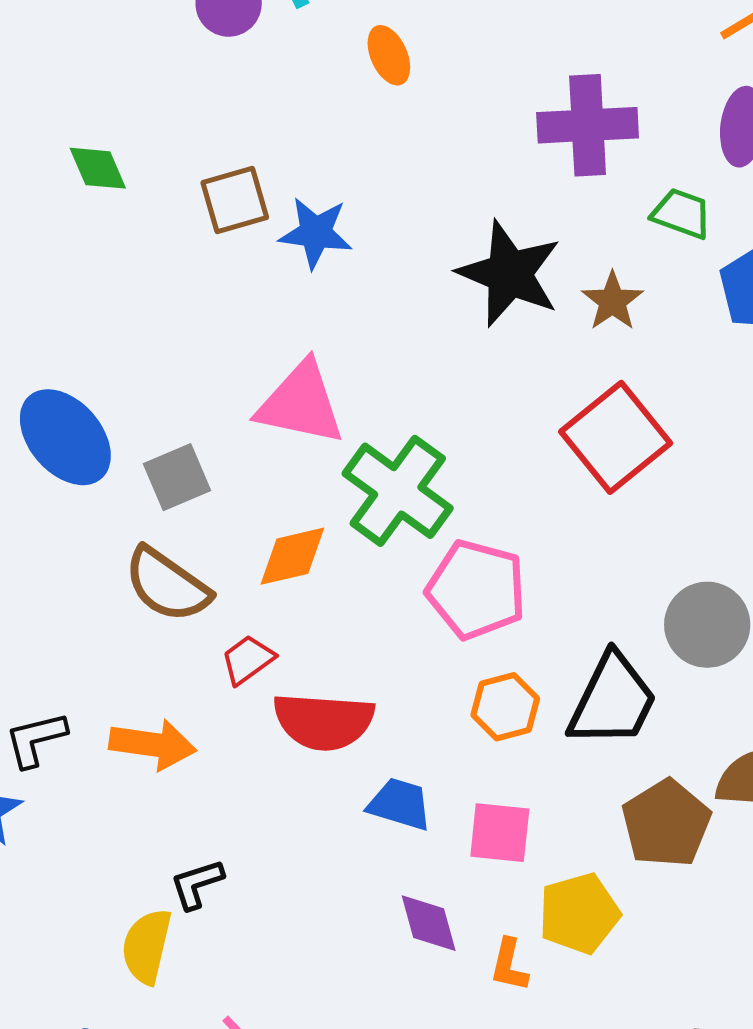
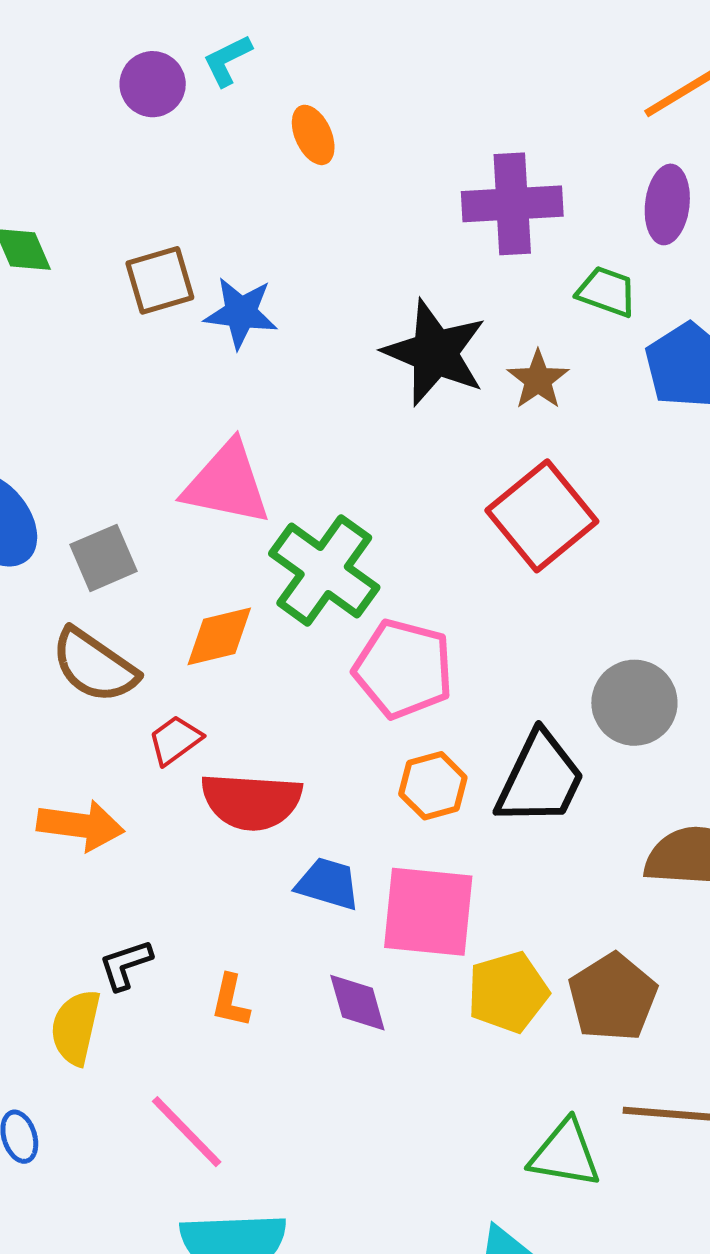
brown pentagon: (666, 823) -> (613, 997), moved
pink square: (500, 833) -> (428, 912), size x1.5
orange L-shape: (509, 965) -> (230, 1001), moved

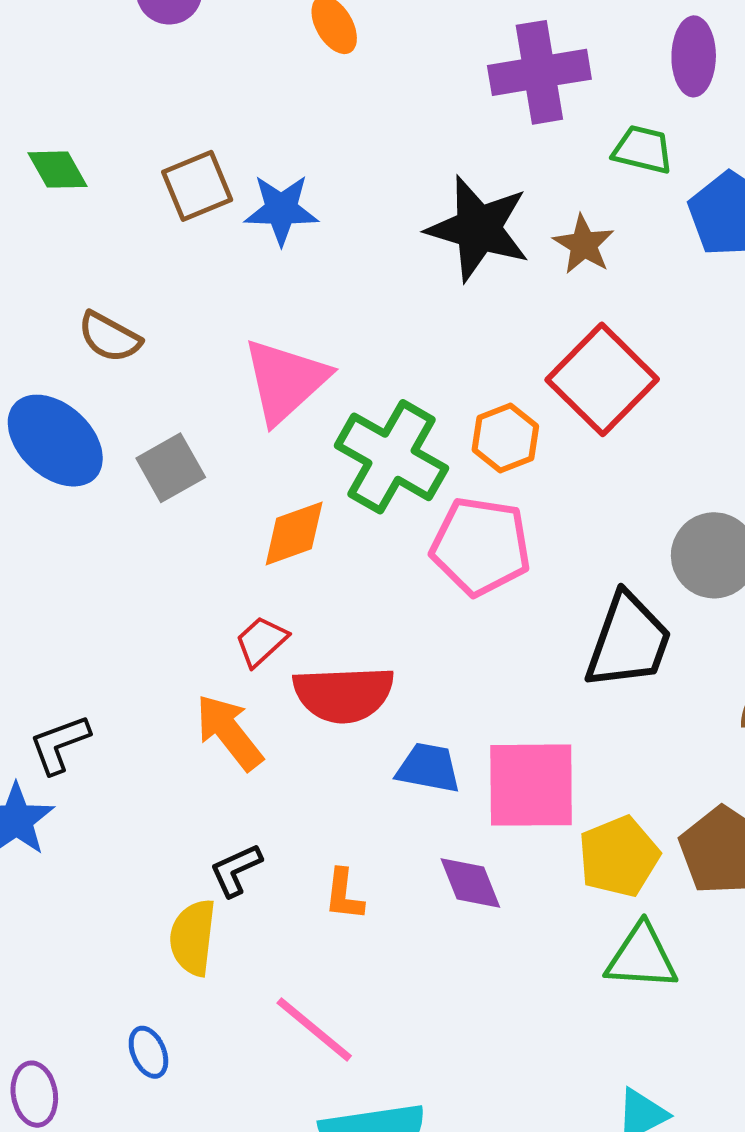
pink triangle: (227, 484) -> (285, 381), turned -48
brown semicircle: (94, 666) -> (109, 337), moved, size x0.7
orange hexagon: (433, 786) -> (505, 438), moved
orange arrow: (81, 825) -> (229, 732), moved, turned -130
green triangle: (565, 1154) -> (642, 957), moved

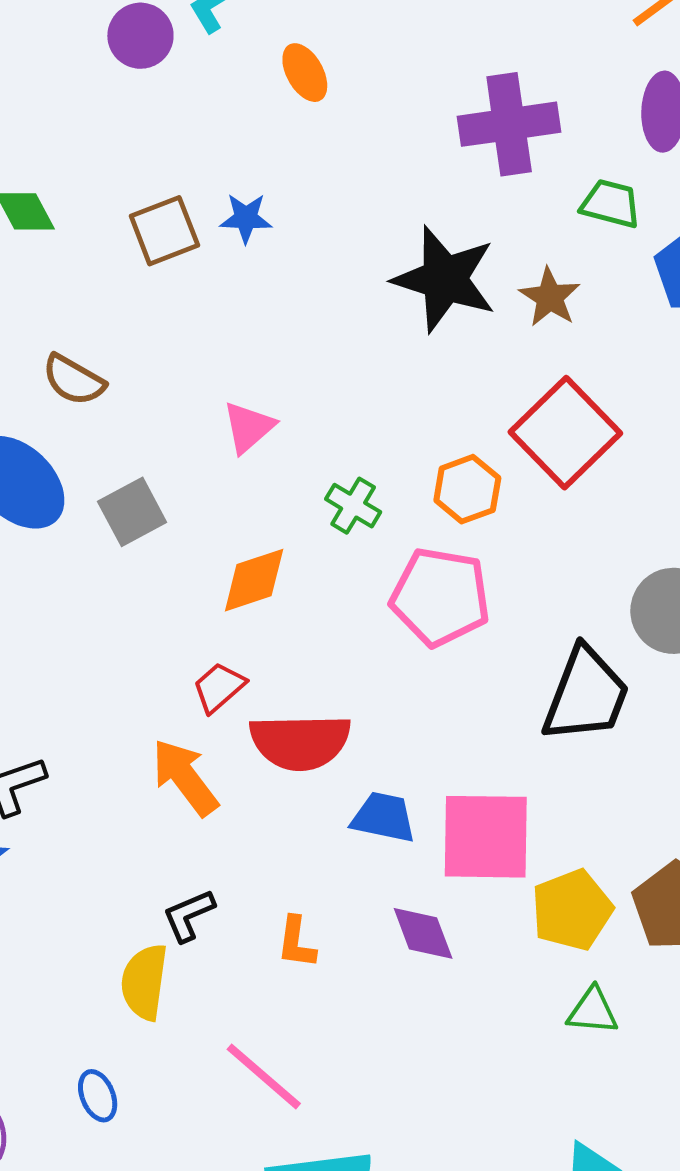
blue star: (281, 210) -> (246, 218), moved, size x0.7
pink triangle: (285, 381) -> (249, 427), size x0.6
green cross: (391, 457) -> (353, 506), size x0.5
green triangle: (642, 957) -> (593, 1011), size x0.7

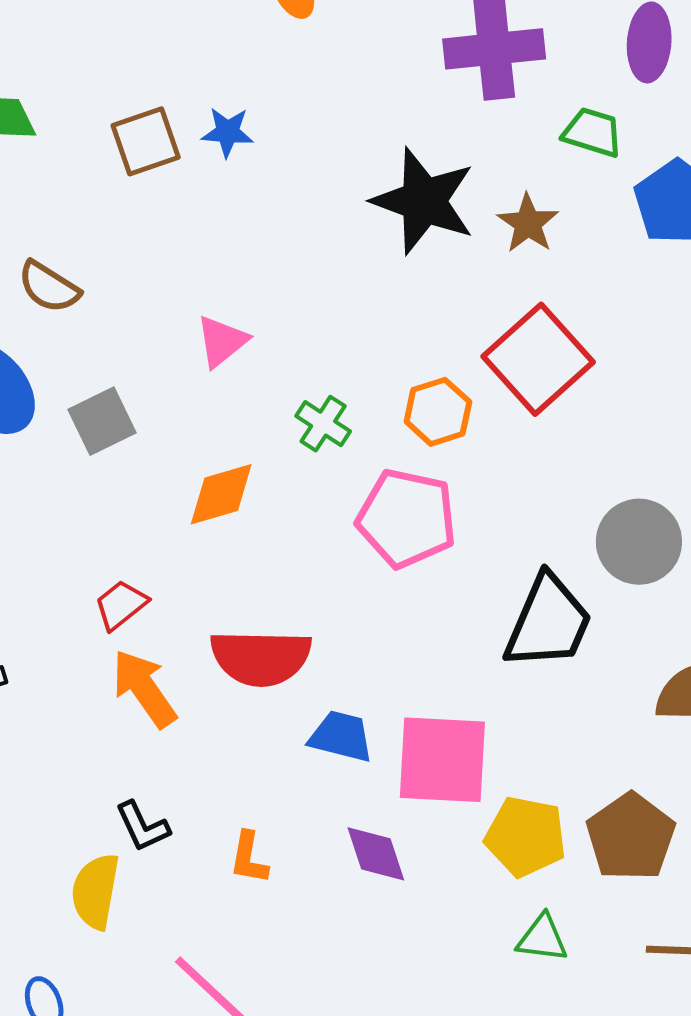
red trapezoid: (219, 687) -> (121, 605), moved
yellow pentagon: (572, 910) -> (526, 837), turned 30
black L-shape: (189, 915) -> (142, 827), turned -94

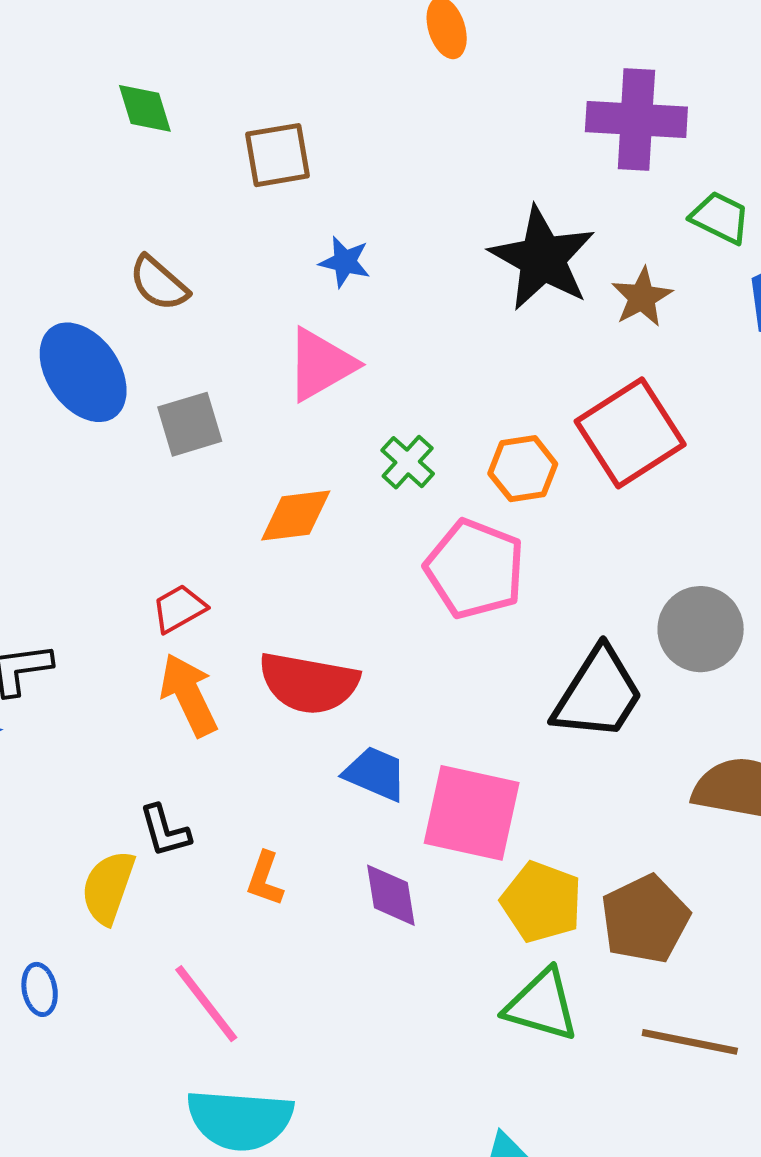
blue star: (227, 132) -> (345, 262), moved
pink triangle: (222, 341) -> (321, 364), size x1.4
green triangle: (542, 938) -> (542, 1005), size x1.5

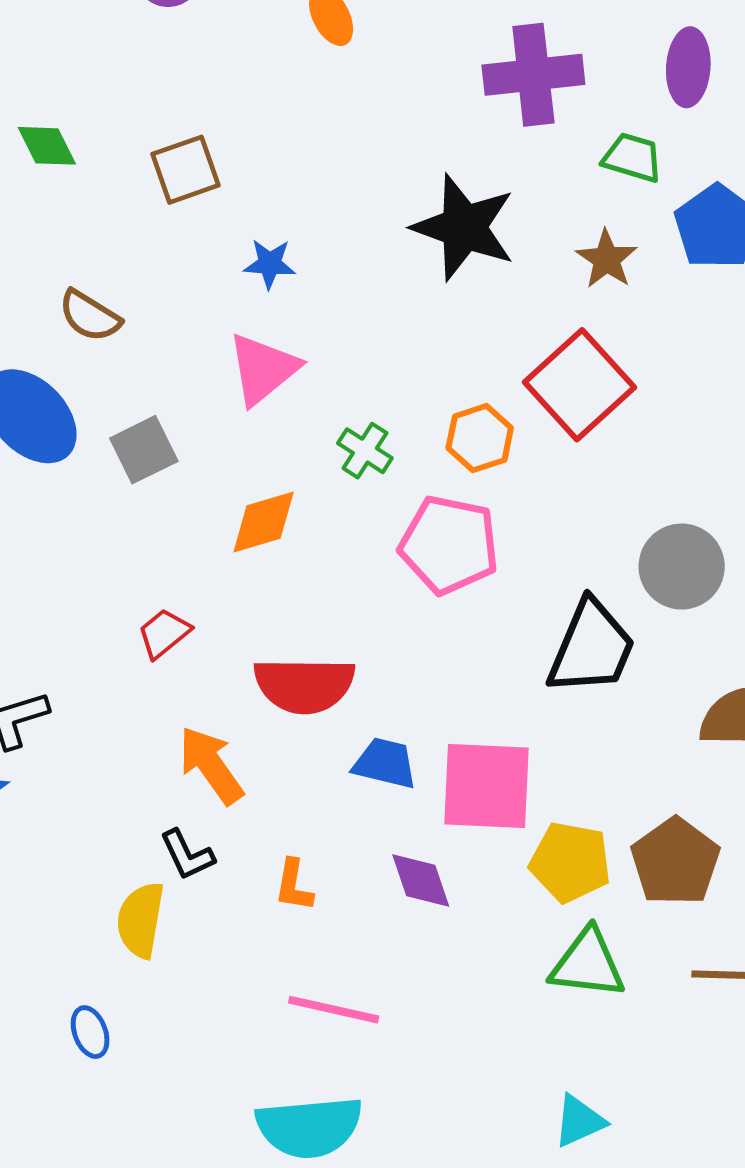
brown star: (642, 297) -> (607, 259), moved
orange arrow: (189, 695) -> (211, 765), moved
pink line: (206, 1004) -> (334, 1010), moved, turned -30

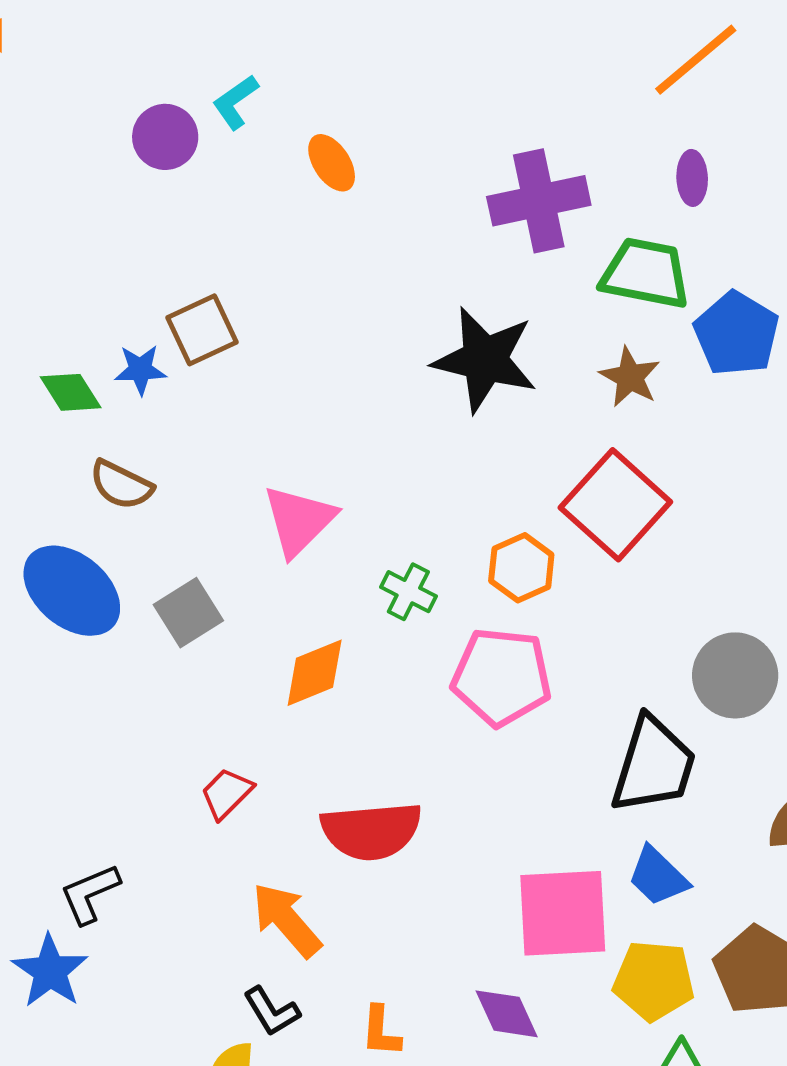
purple ellipse: (688, 67) -> (692, 178), size x0.7
green diamond: (47, 146) -> (71, 392), moved
green trapezoid: (632, 158) -> (645, 273), size x1.5
blue star: (270, 264) -> (140, 370), moved
blue trapezoid: (385, 763) -> (658, 876), moved, turned -144

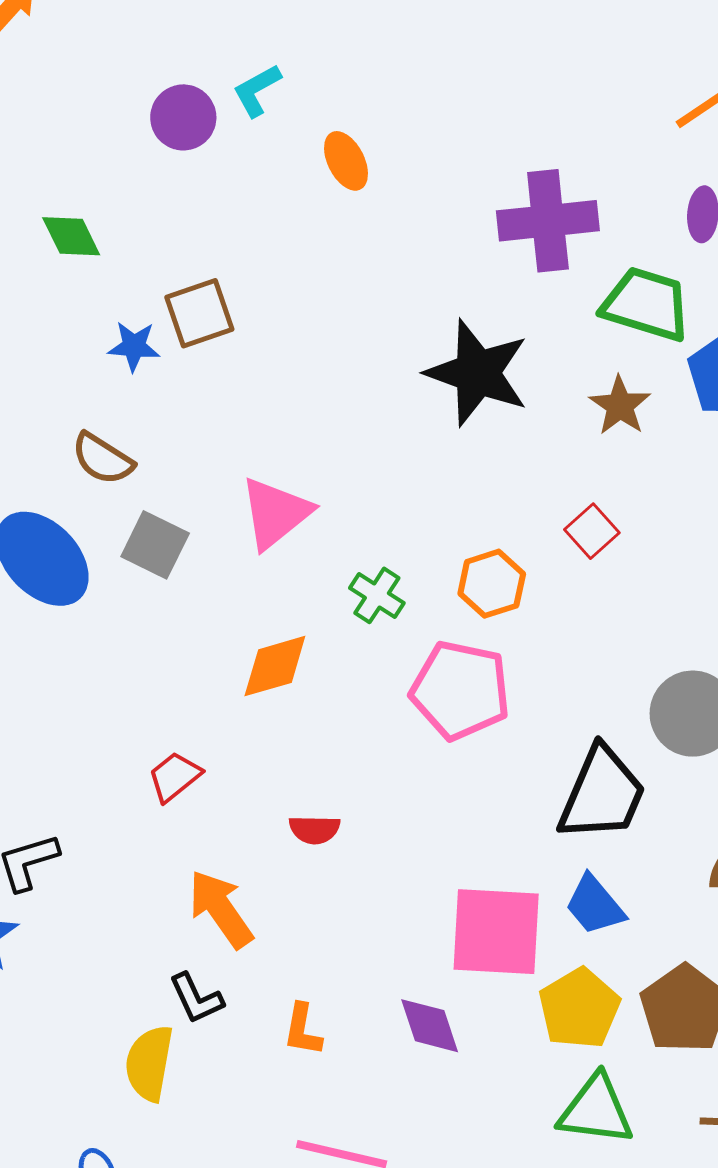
green diamond: (71, 392) -> (71, 236), moved
red square: (615, 505) -> (592, 531), size x0.5
gray square: (188, 613) -> (155, 545), moved, turned -38
red semicircle: (371, 831) -> (315, 829), size x0.5
yellow pentagon: (654, 981) -> (579, 1008), turned 30

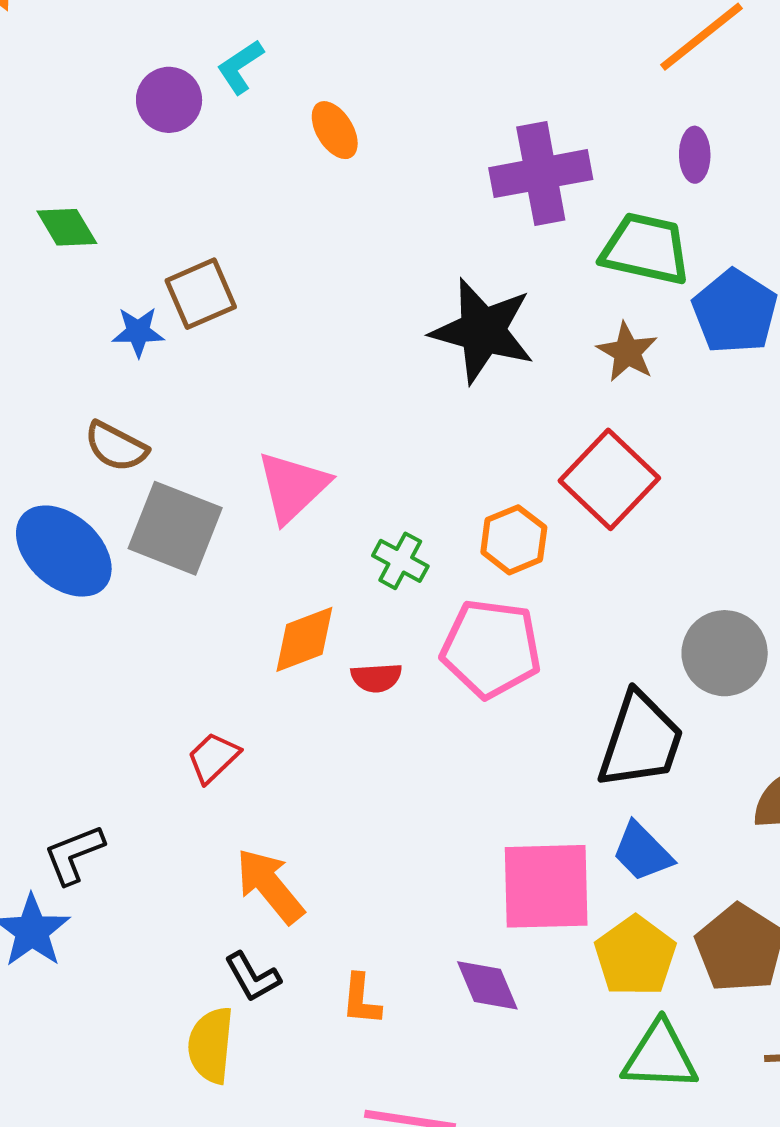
red square: (592, 531) -> (609, 479), size x1.8
gray square: (155, 545) -> (175, 528), size x1.4
red semicircle: (315, 829) -> (376, 678), moved

